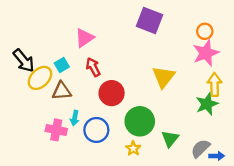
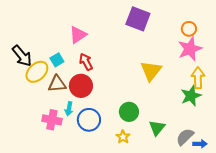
red circle: (112, 93) -> (81, 86), moved
green circle: (140, 121) -> (129, 112), size x0.7

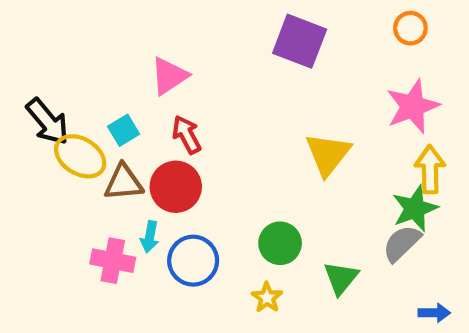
orange circle: (189, 29) -> (410, 28), moved
yellow ellipse: (37, 72) -> (80, 156), turned 75
gray semicircle: (185, 137) -> (402, 243), moved

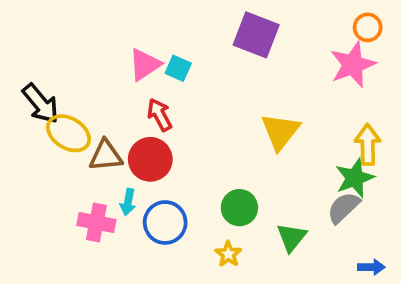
orange circle: (410, 28) -> (368, 27), moved
pink star: (413, 106) -> (353, 65), moved
cyan square: (124, 130) -> (178, 68), moved, turned -35

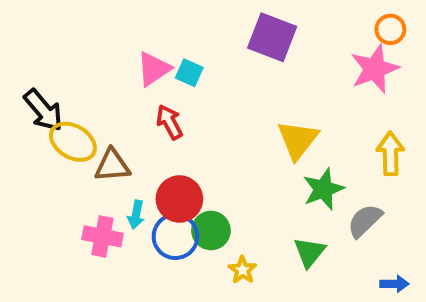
red circle: (150, 159) -> (179, 199), moved
green star: (355, 178) -> (323, 189), moved
green circle: (239, 208) -> (211, 231), moved

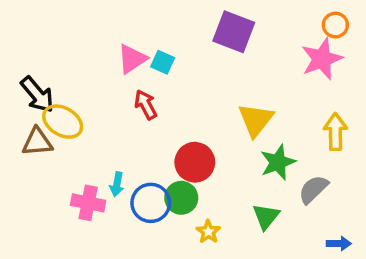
brown triangle: (112, 165) -> (37, 142), moved
red circle: (179, 199) -> (195, 162), moved

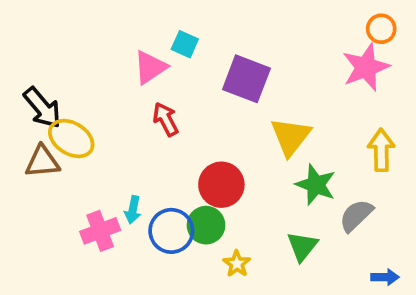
purple square: (234, 32) -> (246, 79), moved
cyan square: (163, 62) -> (185, 44), moved
green star: (278, 162) -> (316, 185), turned -30
pink cross: (88, 203) -> (100, 231), turned -32

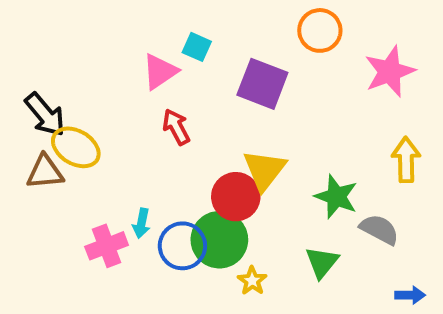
orange circle: (381, 29) -> (320, 30), moved, size x1.4
yellow triangle: (291, 137) -> (264, 170), moved
gray semicircle: (356, 216) -> (379, 229), turned 72
green circle: (206, 225) -> (219, 240), size x1.4

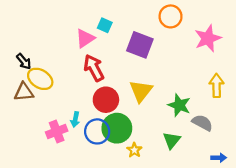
black arrow: (45, 115) -> (24, 61), size x0.7
red arrow: (176, 127) -> (94, 68), size x1.4
red circle: (236, 197) -> (106, 100), moved

